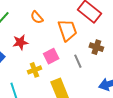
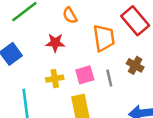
red star: (20, 42) -> (55, 43), moved
pink square: (51, 56) -> (85, 75), moved

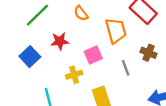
red star: (55, 43) -> (60, 41), moved
pink square: (85, 75) -> (93, 55), moved

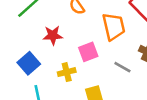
blue square: (30, 57) -> (29, 63), moved
gray line: (126, 68) -> (122, 67), turned -42

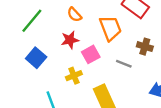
red star: (53, 35) -> (70, 40), moved
blue square: (29, 63) -> (36, 58), moved

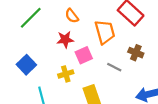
blue square: (36, 58) -> (26, 65), moved

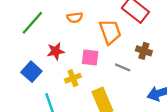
orange semicircle: (72, 16) -> (75, 18), turned -56
red star: (65, 39) -> (56, 51), moved
pink square: (84, 55) -> (90, 57), turned 35

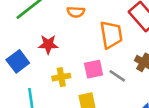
pink square: (90, 57) -> (94, 69), moved, turned -30

